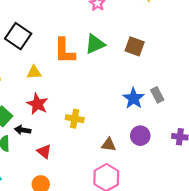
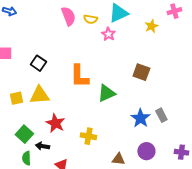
black square: (18, 36) -> (38, 63), size x0.7
green triangle: (95, 44) -> (106, 93), moved
yellow triangle: (34, 72) -> (39, 95), moved, size x1.5

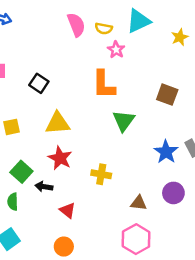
pink star: (108, 34) -> (116, 50), moved
orange L-shape: (79, 76) -> (104, 85), moved
green triangle: (106, 93) -> (124, 121), turned -30
yellow triangle: (39, 95) -> (58, 123), moved
green semicircle: (26, 158) -> (13, 202), moved

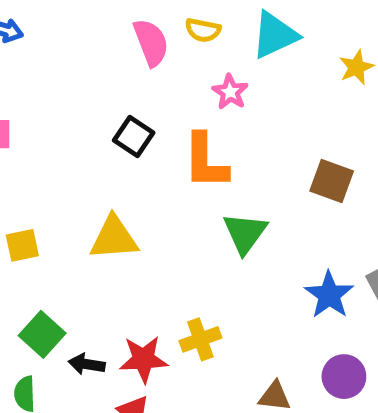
yellow semicircle: (104, 28) -> (203, 30), moved
black square: (39, 83) -> (134, 136), moved
red star: (60, 158) -> (144, 359), moved, turned -30
yellow cross: (101, 174) -> (200, 339), turned -30

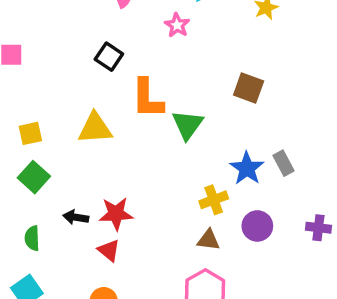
orange L-shape: (205, 161) -> (147, 99), moved
green square: (42, 334) -> (34, 177), moved
yellow cross: (200, 339) -> (214, 200), moved

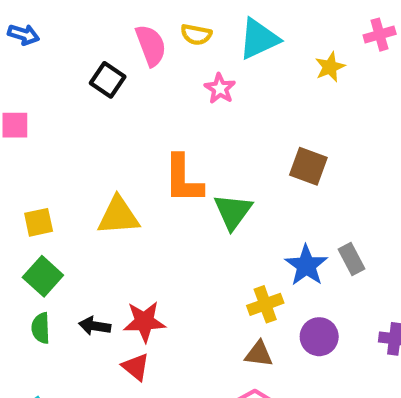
black square: (109, 57) -> (108, 80), moved
green semicircle: (32, 238) -> (41, 328), moved

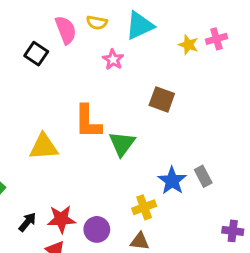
pink cross: (380, 35) -> (216, 39), moved
yellow star: (330, 67) -> (188, 45), turned -30
brown square: (308, 166) -> (162, 99), moved
black arrow: (95, 326) -> (27, 222), turned 120
purple circle: (319, 337) -> (97, 229), moved

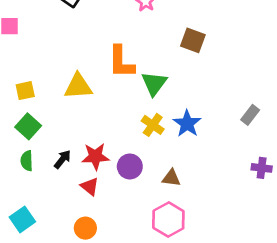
gray rectangle: (203, 176) -> (250, 115), moved, turned 66
blue star: (172, 181) -> (187, 124), moved
yellow cross: (144, 207) -> (153, 125), moved, turned -35

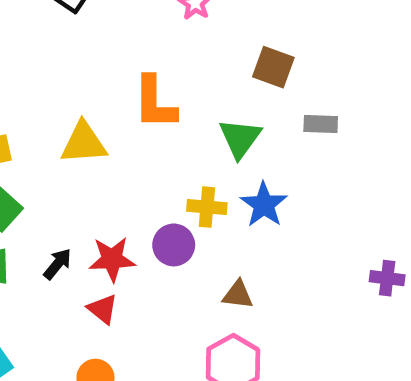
green triangle: (154, 83) -> (240, 138), moved
gray rectangle: (250, 115) -> (321, 124), moved, turned 54
yellow cross: (153, 125) -> (207, 207), turned -30
purple circle: (130, 166) -> (174, 245), moved

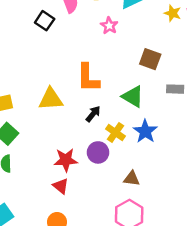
green triangle: (240, 138) -> (133, 97), turned -35
yellow cross: (207, 207) -> (115, 133), turned 30
black arrow: (58, 264) -> (93, 114), moved

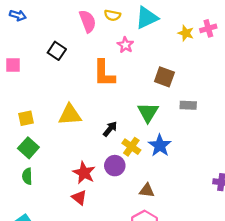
black square: (45, 21) -> (57, 51), moved
orange L-shape: (88, 78) -> (104, 73), moved
green triangle: (133, 97) -> (148, 112), turned 30
red star: (66, 160) -> (84, 173), turned 30

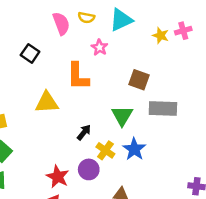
gray rectangle: (188, 105) -> (163, 108), size x1.6
yellow triangle: (70, 115) -> (47, 102), moved

